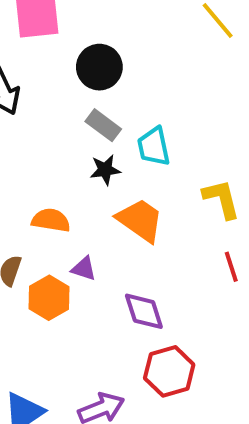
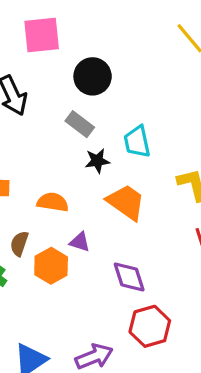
gray rectangle: (103, 125) -> (80, 124), moved

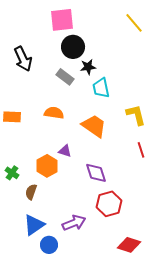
pink square: (42, 35) -> (62, 20), moved
black star: (97, 161) -> (88, 67), moved
orange semicircle: (53, 202) -> (54, 113), moved
brown semicircle: (19, 244) -> (31, 192), moved

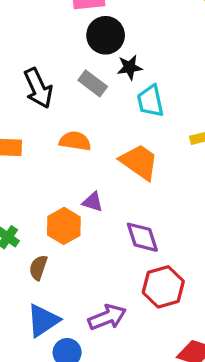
black arrow: (23, 59) -> (38, 88), moved

